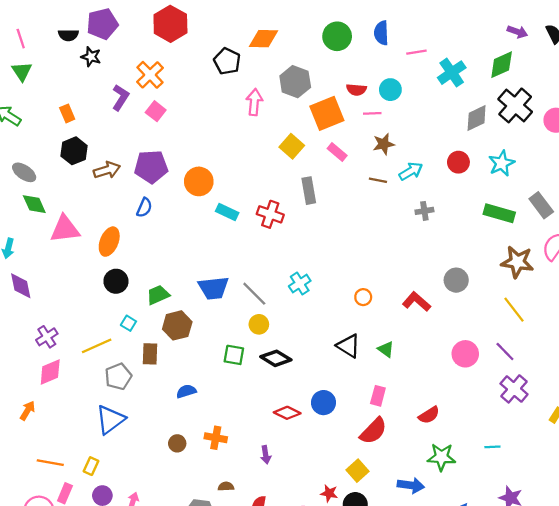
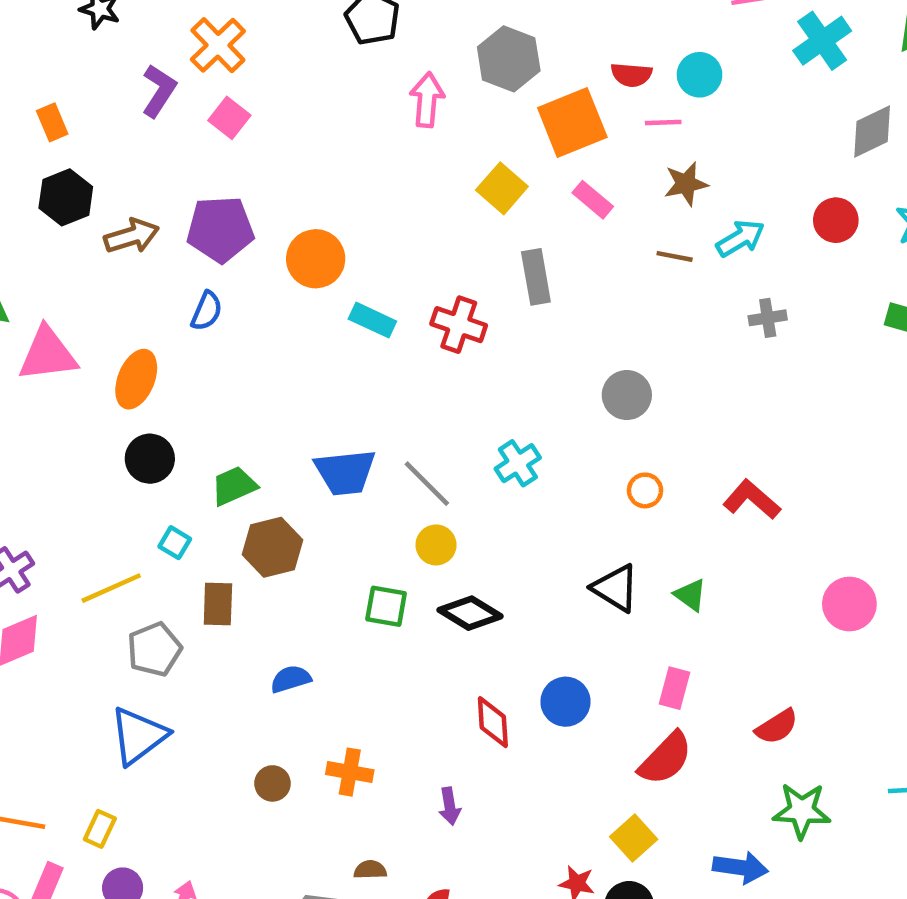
gray circle: (456, 280) -> (627, 395), moved
red diamond: (287, 413) -> (493, 722), turned 60

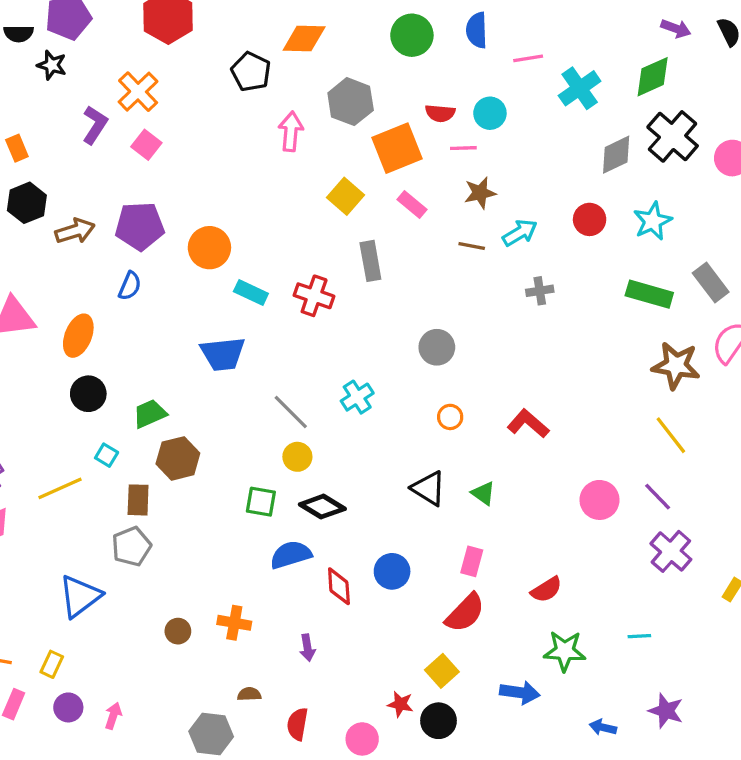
blue trapezoid: (345, 472) -> (223, 354), moved
gray pentagon: (154, 649) -> (131, 546), moved
blue semicircle: (291, 679) -> (291, 555), moved, size x1.4

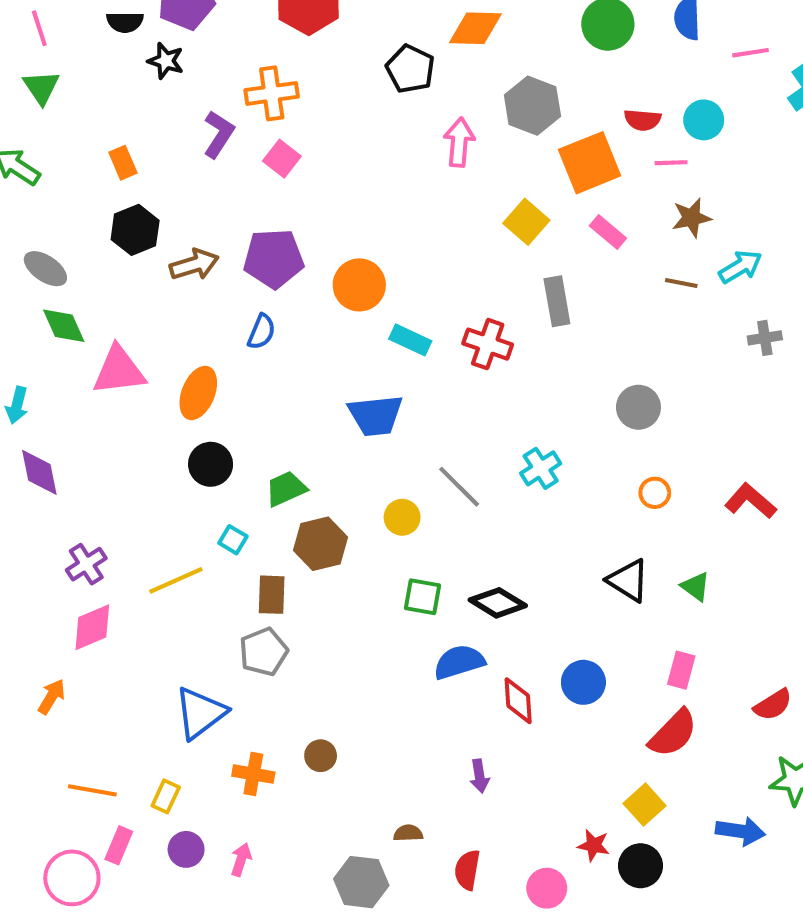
orange cross: (138, 92) -> (272, 93), turned 36
yellow circle: (297, 457) -> (402, 517), moved
orange cross: (234, 623) -> (253, 774), moved

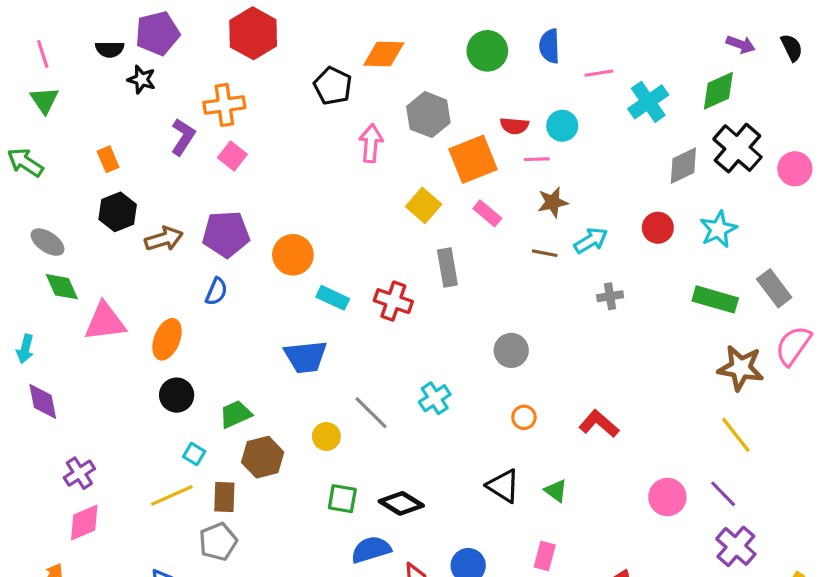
yellow line: (176, 580) -> (172, 495), moved

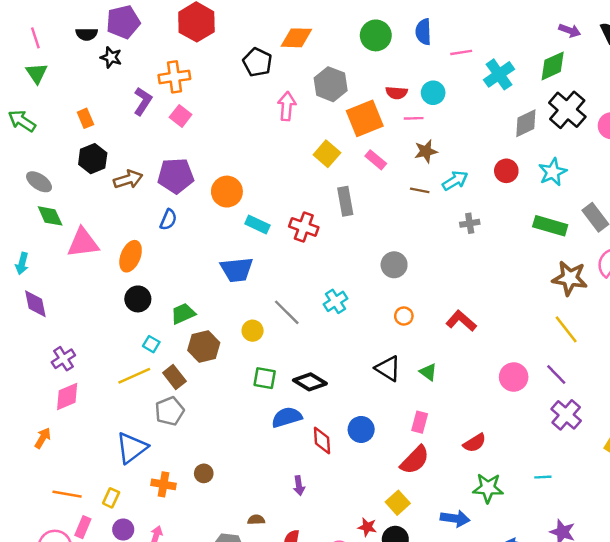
brown rectangle: (224, 497) -> (174, 377), turned -40

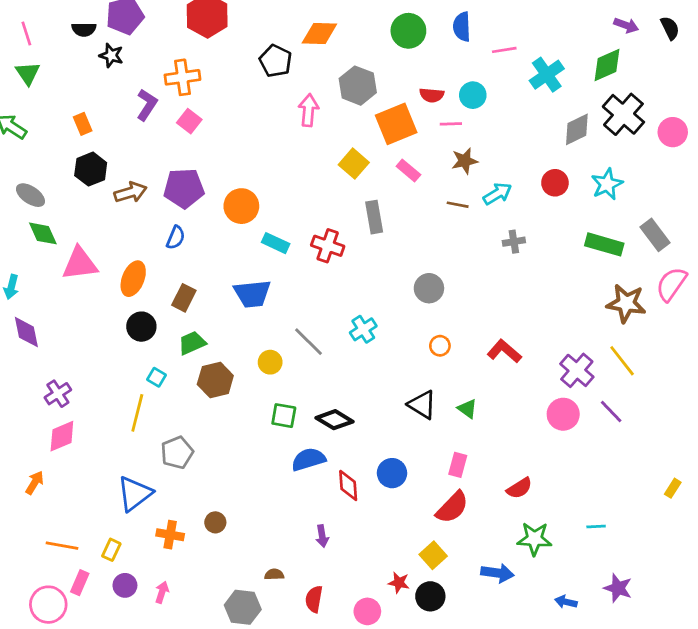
yellow line: (134, 376) -> (137, 413), turned -52
brown rectangle: (174, 377) -> (184, 298), moved, turned 65
purple cross: (566, 415) -> (577, 370), moved

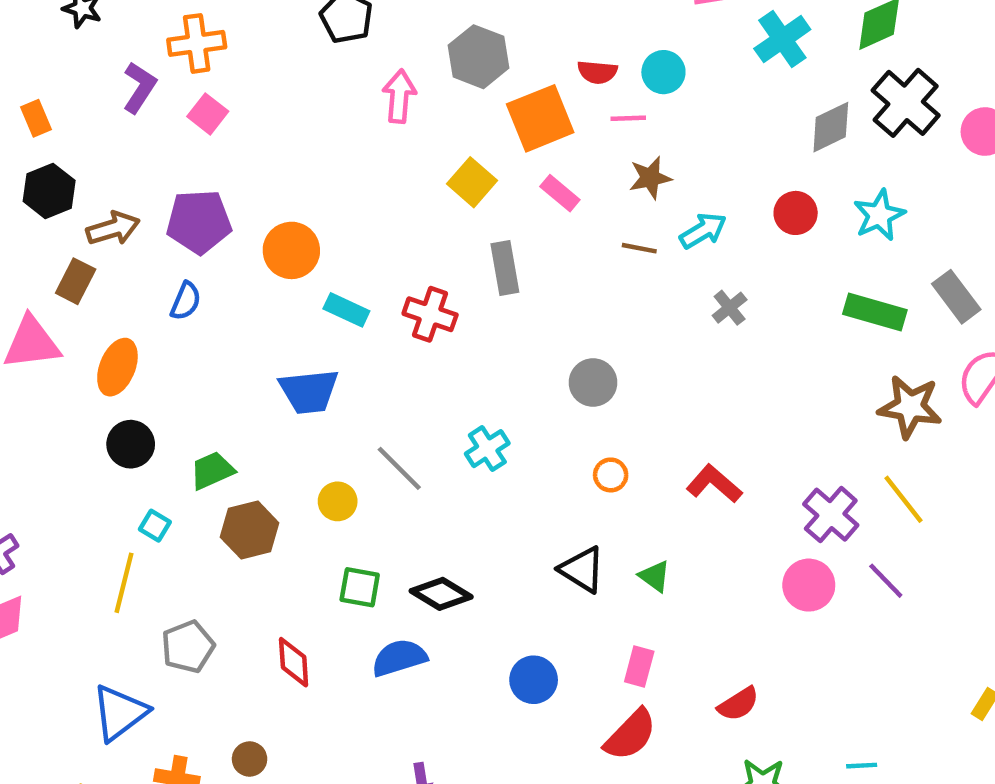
gray cross: (514, 242) -> (730, 308), turned -30
brown rectangle: (184, 298) -> (76, 281), moved
red diamond: (348, 485) -> (294, 662), moved

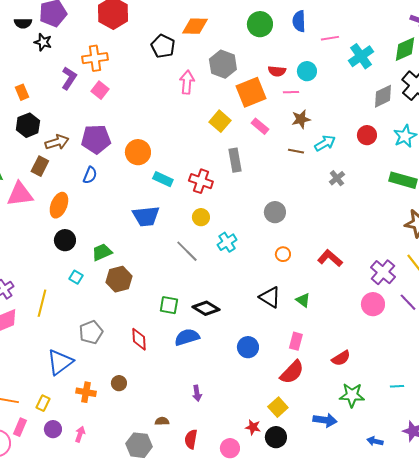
yellow circle: (338, 501) -> (201, 217), moved
yellow line: (124, 583) -> (42, 303), moved

